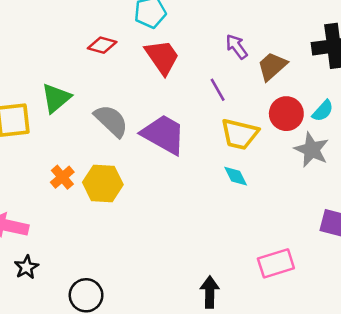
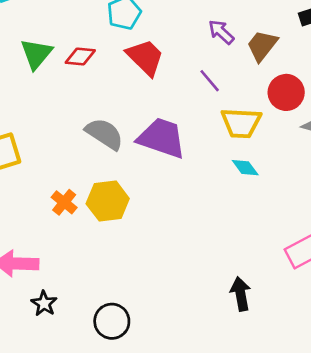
green triangle: (56, 98) -> (36, 54), moved

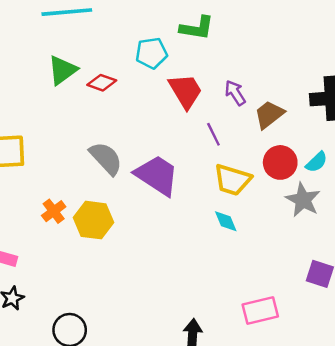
red trapezoid: (145, 57) -> (185, 91), moved

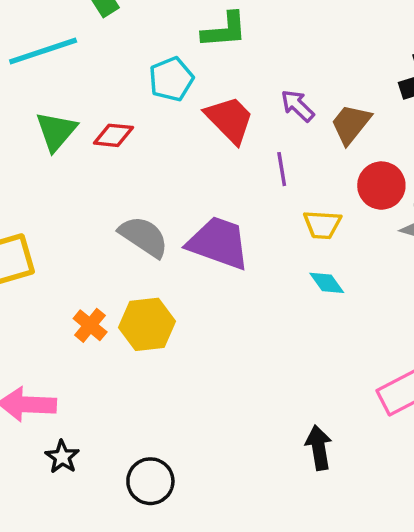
purple line: (213, 134) -> (282, 169), turned 30
yellow trapezoid: (232, 180) -> (322, 225), size x0.7

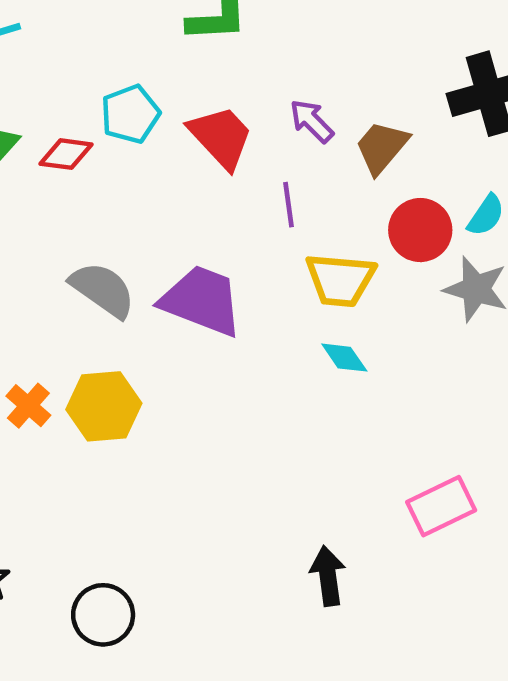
cyan pentagon: (171, 79) -> (130, 114), moved
yellow trapezoid: (322, 225) -> (340, 280), size x1.4

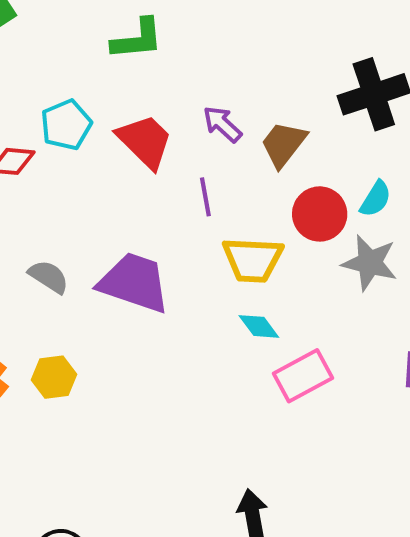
gray semicircle: (103, 290) -> (49, 277), size x0.7
yellow hexagon: (104, 406) -> (54, 377), size x0.7
pink rectangle: (441, 506) -> (303, 376), moved

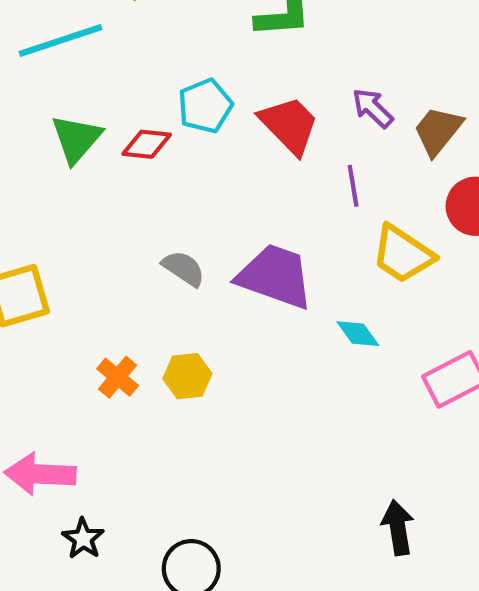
yellow trapezoid: (253, 260) -> (403, 254), turned 30
cyan diamond: (259, 326) -> (358, 334), moved

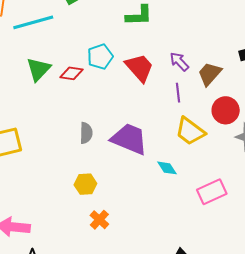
purple line: (353, 186) -> (178, 93), moved
gray semicircle: (184, 268) -> (86, 133), turned 55
orange cross: (118, 377) -> (99, 220), moved

